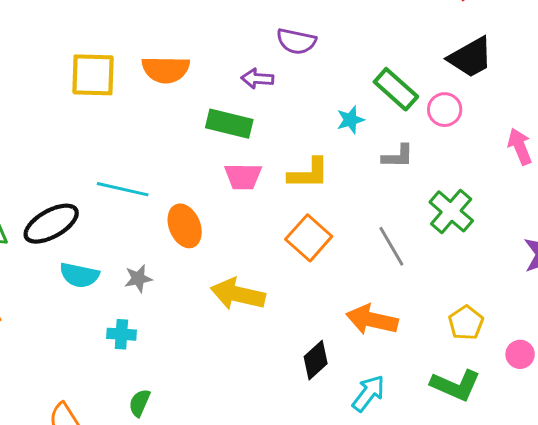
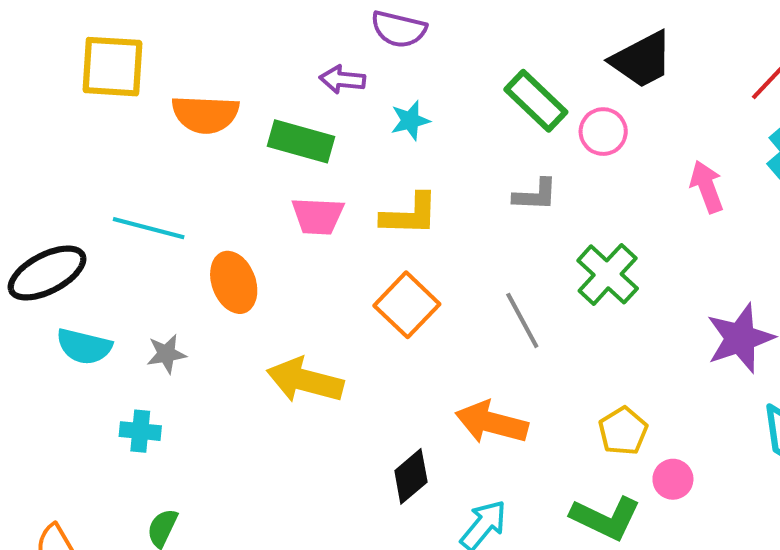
orange semicircle: (166, 70) -> (205, 114), moved
cyan star: (350, 120) -> (410, 121), moved
pink circle: (520, 354) -> (673, 479), moved

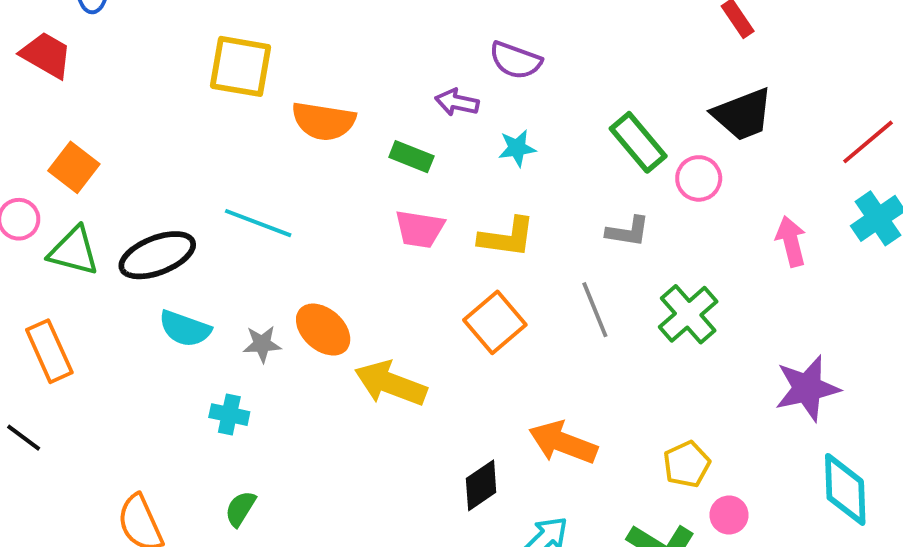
green rectangle: (301, 141) -> (411, 157), size x0.7
orange ellipse: (234, 282) -> (323, 330), moved, turned -34
gray line: (522, 320) -> (595, 310), moved

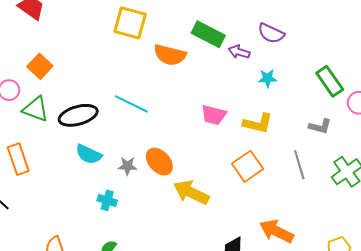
green rectangle: (411, 157) -> (208, 34), moved, size x1.5

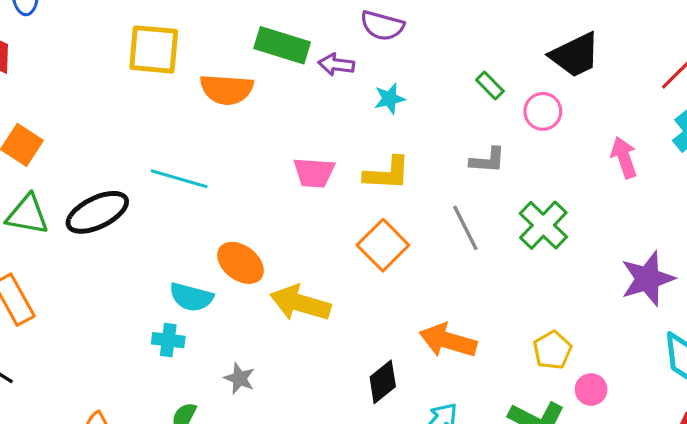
green rectangle: (330, 81) -> (490, 85), size x0.6
cyan semicircle: (89, 154) -> (191, 297), moved
gray star: (127, 166) -> (239, 378), moved, turned 30

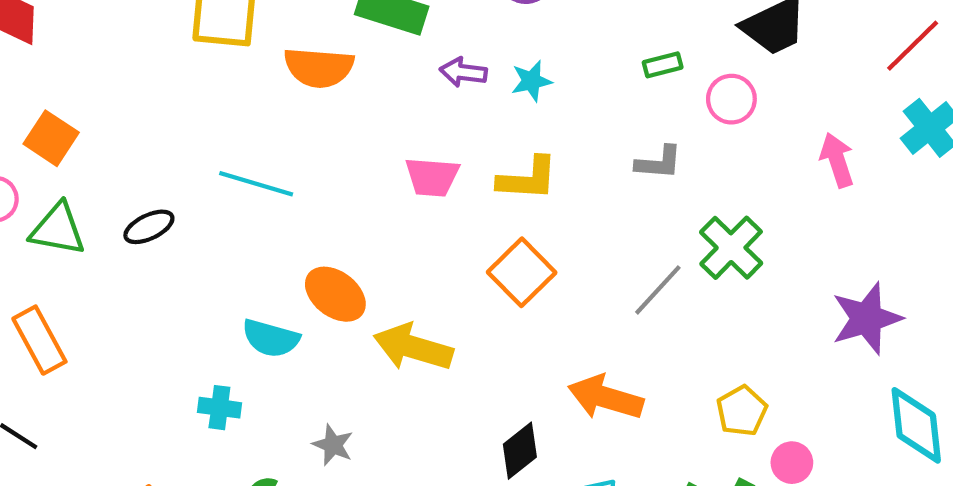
purple arrow: (336, 65) -> (463, 72), moved
green rectangle: (490, 85) -> (663, 65), turned -60
black ellipse: (97, 212) -> (149, 227), size x0.6
gray line: (465, 228) -> (658, 290), moved, turned 69
cyan cross: (168, 340) -> (219, 408), moved

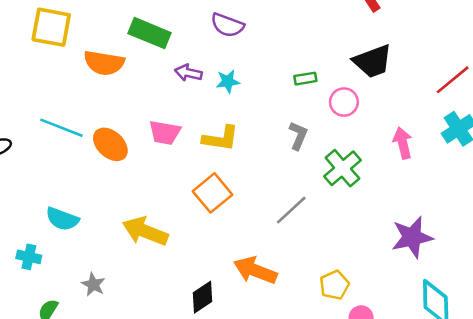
gray L-shape: (659, 163) -> (298, 136), turned -76
green cross: (731, 248) -> (343, 168), moved
orange ellipse: (335, 294) -> (110, 144), moved

